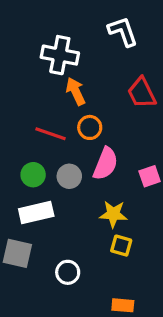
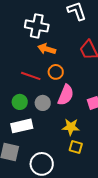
orange arrow: (76, 91) -> (47, 49), turned -48
white circle: (68, 272) -> (42, 164), size x1.5

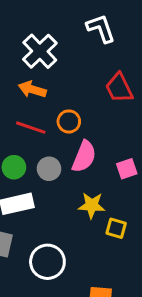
white cross: (37, 26) -> (40, 51), turned 35
orange arrow: (47, 49) -> (32, 89), moved
yellow square: (76, 147) -> (116, 228), moved

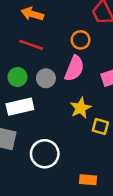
orange circle: (69, 121) -> (81, 40), moved
yellow star: (92, 205) -> (81, 108), turned -30

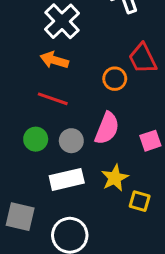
orange circle: (81, 40) -> (115, 79), moved
white rectangle: (20, 107) -> (67, 179), moved

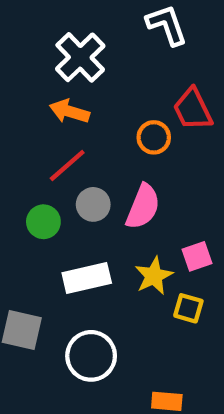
red line: (53, 99) -> (67, 166), turned -60
gray circle: (71, 141) -> (93, 204), moved
pink square: (150, 141) -> (197, 256), moved

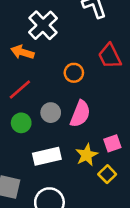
orange arrow: (69, 111) -> (22, 52), moved
orange circle: (154, 137) -> (74, 73), moved
red line: (67, 166) -> (20, 89), moved
yellow square: (188, 308) -> (107, 174), turned 30

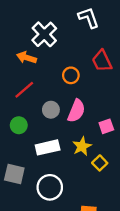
green circle: (21, 123) -> (19, 125), moved
pink square: (112, 143) -> (106, 126), moved

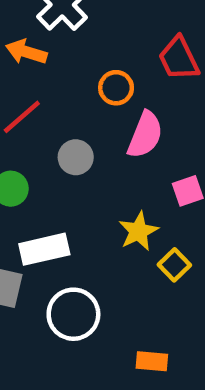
pink semicircle: (76, 111) -> (145, 135), moved
white rectangle: (48, 147) -> (44, 249), moved

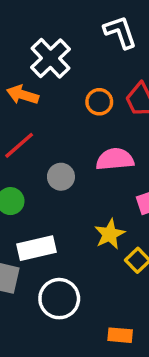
orange circle: (116, 88) -> (99, 102), moved
pink semicircle: (145, 135) -> (115, 159), turned -117

